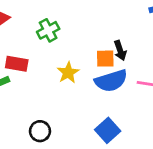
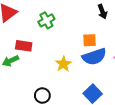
black arrow: (120, 50) -> (102, 12), moved
yellow star: (68, 73) -> (63, 64), moved

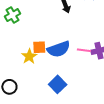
orange square: (89, 40) -> (39, 47), moved

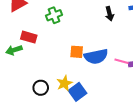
yellow star: (29, 56) -> (64, 83), moved
blue square: (58, 84) -> (78, 92), moved

